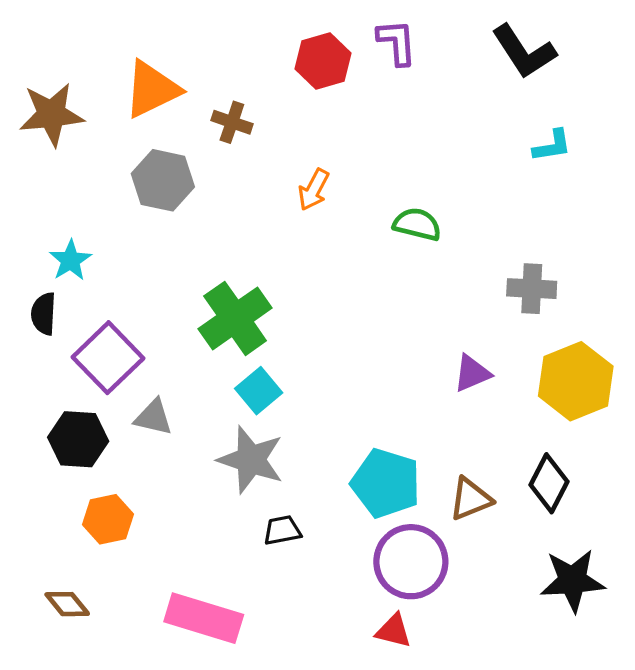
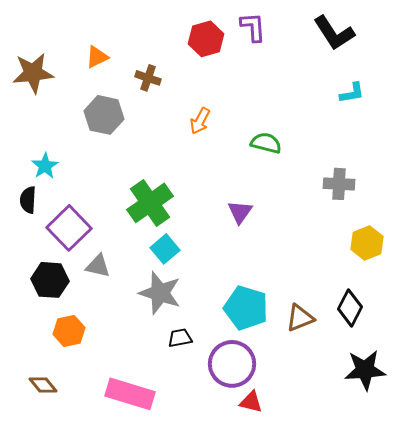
orange triangle: (152, 89) -> (97, 57), size x0.6
purple triangle: (472, 373) -> (240, 212), moved, turned -32
yellow hexagon: (576, 381) -> (367, 243), size x0.7
purple circle: (411, 562) -> (232, 364), moved

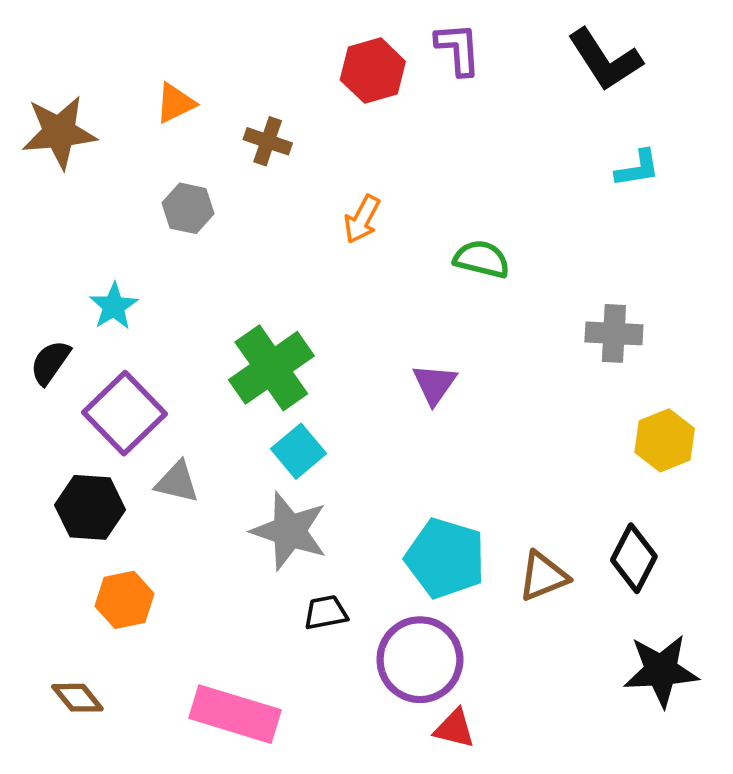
gray hexagon: (104, 115) -> (188, 208), size x0.7
cyan star: (45, 166) -> (114, 306), moved
black semicircle: (28, 200) -> (50, 362), turned 32

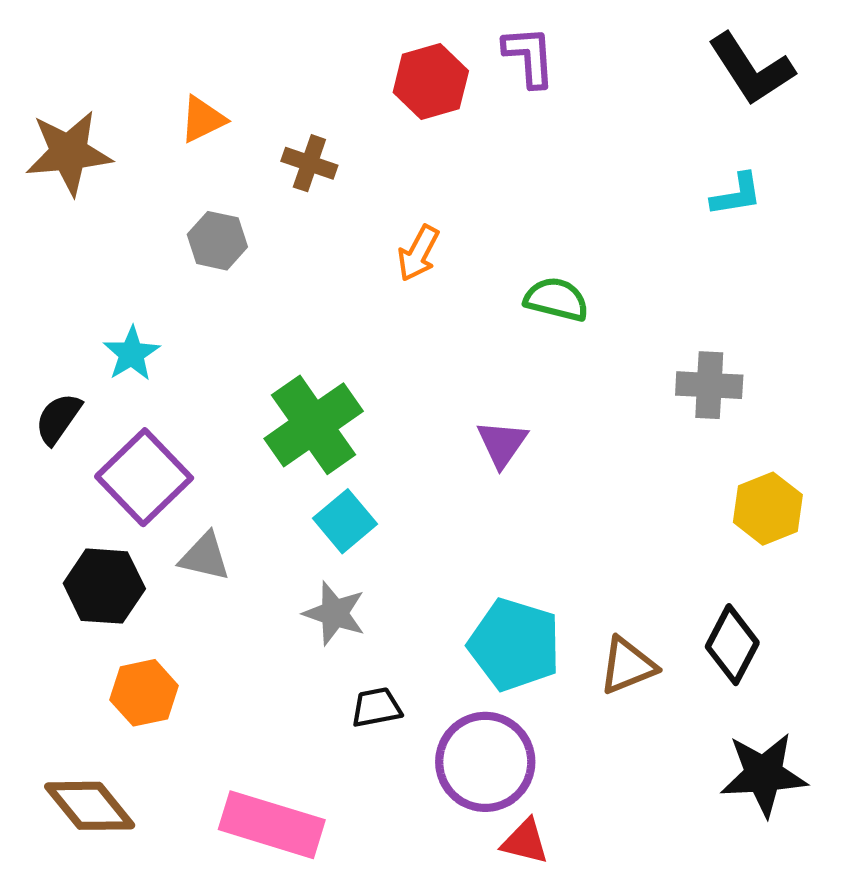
black L-shape: (605, 60) -> (751, 69), moved
gray star: (289, 531) -> (335, 613), size x0.7
brown diamond: (77, 698) -> (90, 806), size x1.5

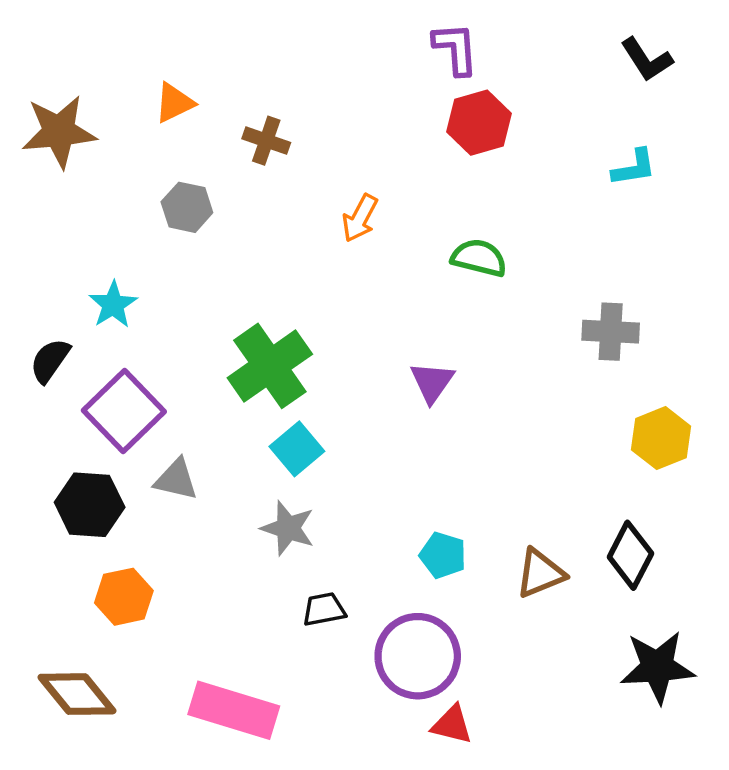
black L-shape: (751, 69) -> (647, 59), size x0.7
red hexagon: (431, 82) -> (479, 123), moved
cyan pentagon: (515, 645) -> (443, 555), size x0.6

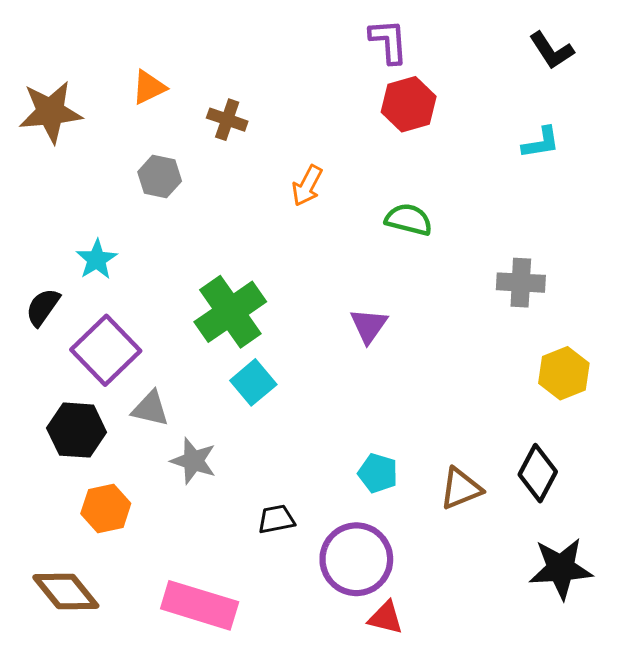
gray star: (288, 528) -> (193, 461), moved

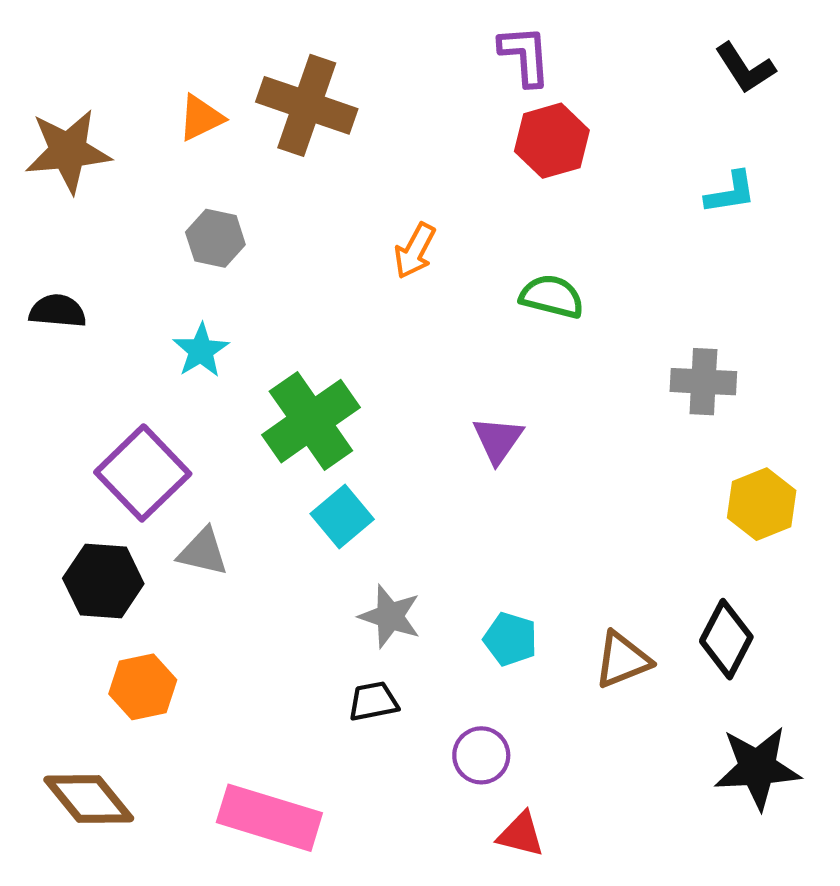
brown cross: (227, 120) -> (307, 105), moved, size x1.8
cyan star: (97, 259) -> (201, 350), moved
black semicircle: (43, 307) -> (58, 311), moved, turned 60
gray star: (193, 461) -> (390, 616), moved
purple circle: (356, 559) -> (481, 755), size x0.6

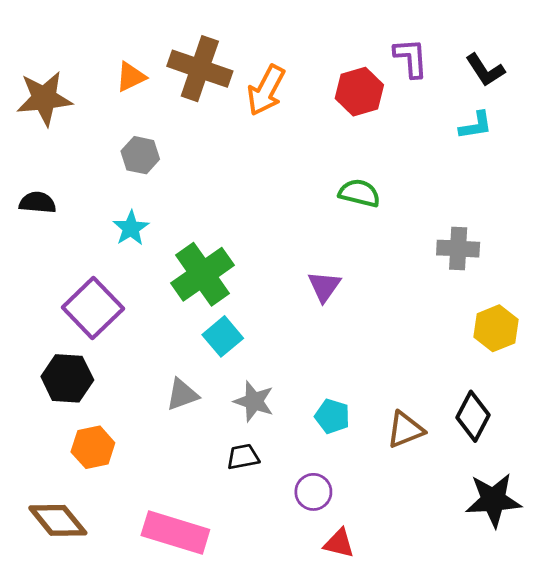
purple L-shape: (525, 56) -> (411, 58), moved
black L-shape: (745, 68) -> (485, 70), moved
orange arrow: (415, 251) -> (266, 90), moved, size x1.4
gray triangle: (203, 552) -> (182, 395), moved, turned -33

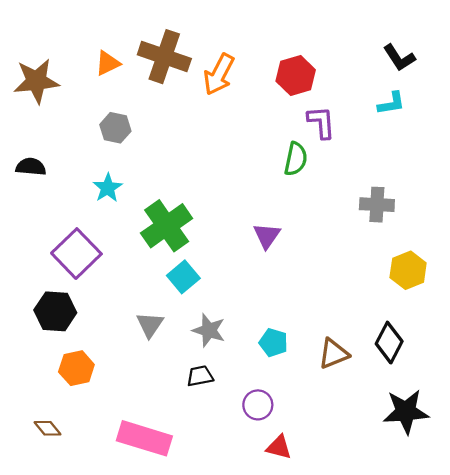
purple L-shape: (411, 58) -> (321, 122), moved
green semicircle: (359, 193) -> (296, 159), turned 88
gray triangle: (182, 395) -> (150, 325), turned -36
brown diamond: (58, 520) -> (47, 428), size x0.6

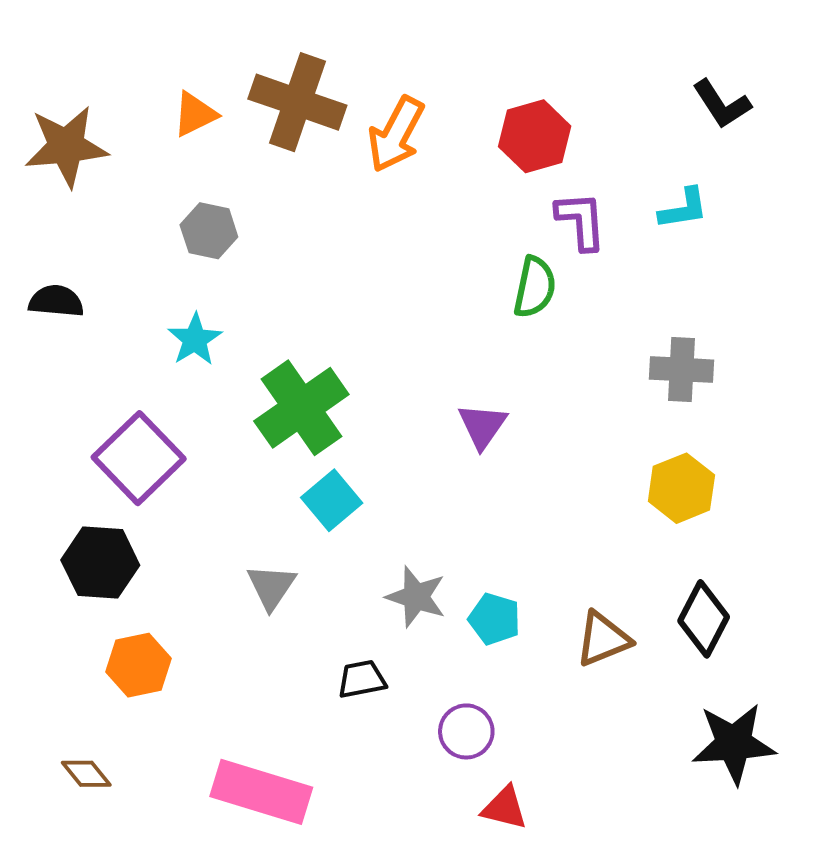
cyan L-shape: (391, 103) -> (683, 209), moved
yellow hexagon: (408, 270) -> (681, 488), moved
gray star: (209, 330) -> (416, 597), moved

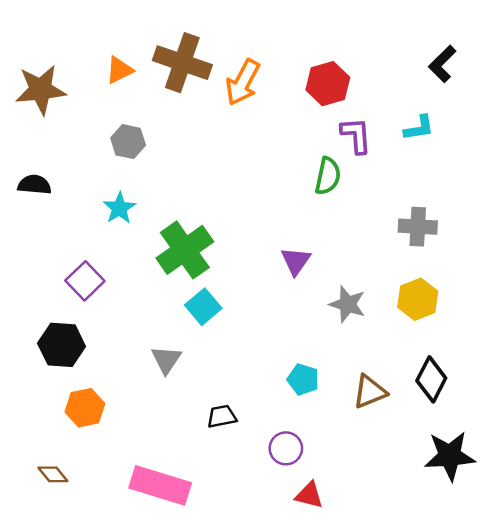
black L-shape: (722, 104) -> (442, 64), turned 78
purple square: (139, 458) -> (85, 281), size x0.7
gray star: (416, 597) -> (347, 304), moved

